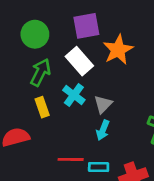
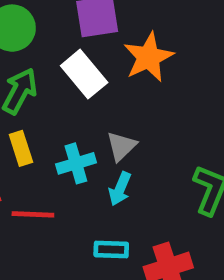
cyan cross: (74, 95) -> (76, 163), moved, turned 35
red line: (71, 159) -> (33, 214), moved

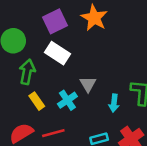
orange star: (148, 57) -> (94, 18), moved
cyan arrow: (120, 189) -> (114, 103), moved

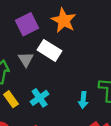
white rectangle: (57, 53) -> (50, 50), moved
gray triangle: (88, 84) -> (26, 59), moved

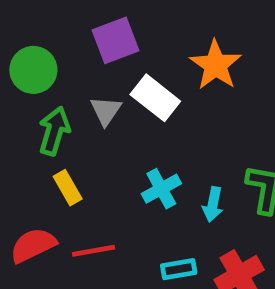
orange star: (64, 20) -> (216, 65), moved
cyan cross: (40, 98) -> (161, 189), moved

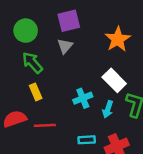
white rectangle: (155, 98) -> (114, 80), moved
gray triangle: (106, 111) -> (65, 46), moved
green arrow: (54, 131) -> (32, 63), turned -65

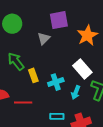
purple square: (69, 21) -> (59, 20), moved
green arrow: (32, 63) -> (16, 61), moved
yellow rectangle: (36, 92) -> (33, 75), moved

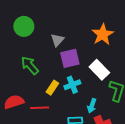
purple square: (59, 20) -> (70, 58), moved
yellow rectangle: (33, 75) -> (52, 88), moved, turned 56
cyan arrow: (76, 92) -> (92, 106), moved

